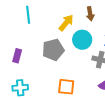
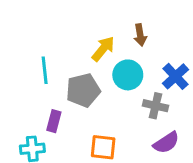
cyan line: (28, 15) -> (45, 70), moved
purple rectangle: (17, 56) -> (54, 121), moved

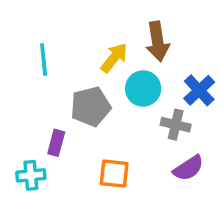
brown arrow: (140, 35) -> (158, 41), size x1.5
cyan line: (45, 70) -> (44, 60), moved

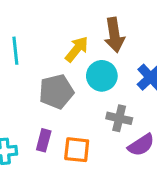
gray cross: (176, 125) -> (119, 118), moved
purple rectangle: (56, 143) -> (44, 140), moved

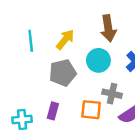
yellow arrow: (77, 49) -> (65, 39), moved
orange square: (77, 150) -> (91, 110), moved

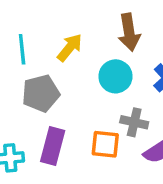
gray pentagon: (63, 73) -> (41, 93), moved
purple rectangle: (53, 111) -> (53, 146), size x1.5

